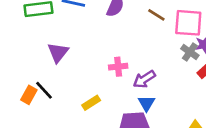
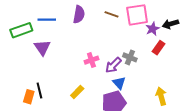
purple triangle: (58, 52) -> (42, 48), moved
gray cross: (190, 52) -> (130, 57), moved
black line: (44, 90) -> (39, 91), turned 42

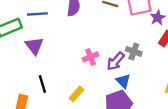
black line: (39, 91) -> (42, 84), moved

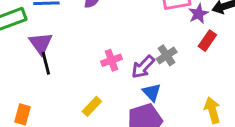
gray cross: (134, 51) -> (167, 55), turned 35
black line: (42, 84) -> (46, 63), moved

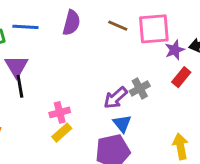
pink cross: (111, 60) -> (60, 112), moved

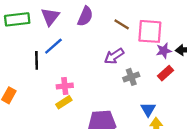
blue line: (25, 27) -> (53, 46), moved, turned -54
purple triangle: (16, 66) -> (50, 17), moved
purple arrow: (116, 98) -> (114, 56), moved
blue triangle: (122, 124) -> (148, 109), moved

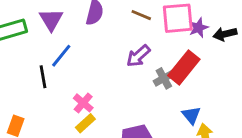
purple star: (164, 51) -> (198, 28), moved
red rectangle: (166, 73) -> (184, 67), moved, size x1.6
pink cross: (65, 86) -> (83, 103), turned -35

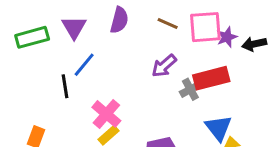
red rectangle: (184, 67) -> (211, 78), turned 36
pink cross: (83, 103) -> (106, 114), size x1.4
blue triangle: (191, 115) -> (218, 128), size x1.4

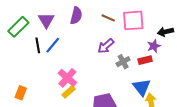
green rectangle: (32, 37) -> (18, 27), turned -30
purple star: (227, 37) -> (154, 46), moved
red rectangle: (211, 78) -> (145, 60), moved, size x0.6
black line: (65, 86) -> (38, 45), moved

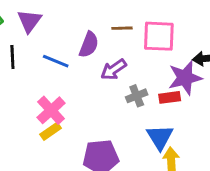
purple semicircle: (76, 16) -> (89, 45), moved
brown line: (108, 18) -> (122, 28), turned -32
blue line: (53, 45) -> (56, 61), moved, turned 66
purple star: (154, 46) -> (185, 78), size x1.6

